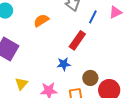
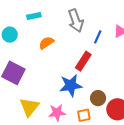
blue star: (64, 64) -> (71, 85), size x1.6
yellow triangle: (21, 84) -> (29, 107), size x1.5

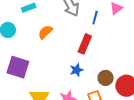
blue star: (71, 85) -> (77, 70), size x0.6

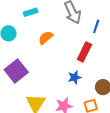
purple square: (18, 67) -> (16, 71), turned 30

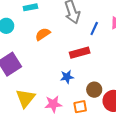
red rectangle: (84, 52) -> (80, 53), turned 42

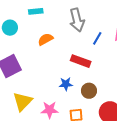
red rectangle: (80, 53) -> (81, 61), turned 30
brown circle: (94, 90) -> (89, 91), moved

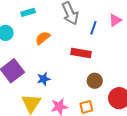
blue star: (66, 84) -> (44, 79), moved

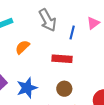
blue star: (44, 79) -> (27, 88), size x1.5
brown circle: (95, 81) -> (64, 89), moved

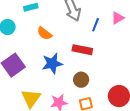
orange semicircle: (22, 47) -> (44, 33), turned -105
blue star: (27, 88) -> (52, 63), moved

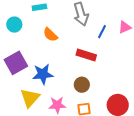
blue star: (52, 63) -> (43, 74), moved

